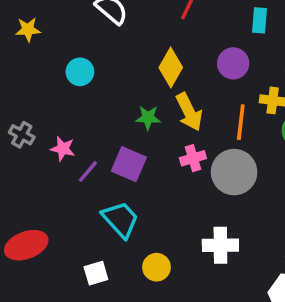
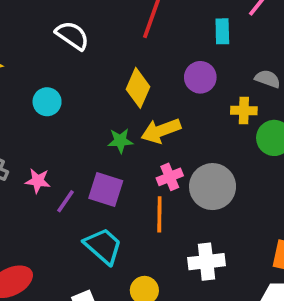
yellow arrow: (189, 112) -> (161, 131), turned 102
orange line: (241, 122) -> (159, 214), moved

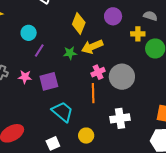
purple square: (106, 189) -> (49, 81), moved, turned -30
purple line: (65, 201) -> (39, 50), moved

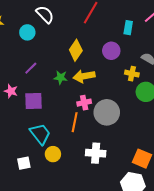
cyan circle: (29, 33) -> (27, 32), moved
yellow circle: (86, 136) -> (53, 154), moved

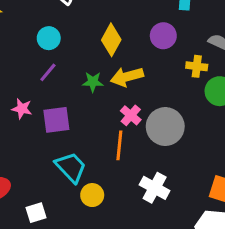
cyan circle: (27, 32) -> (49, 38), moved
pink cross: (84, 103) -> (131, 115), turned -32
white cross: (96, 153) -> (155, 188), turned 30
white square: (24, 163) -> (36, 213), moved

